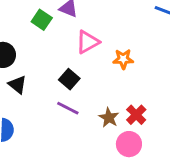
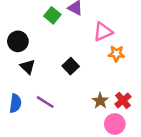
pink triangle: (88, 42) -> (103, 32), moved
purple line: (68, 108) -> (45, 102), moved

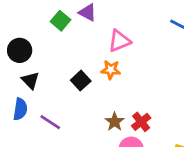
orange star: (116, 54) -> (111, 70), moved
blue semicircle: (15, 103) -> (20, 109), moved

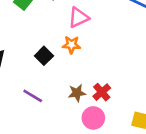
purple line: (50, 122) -> (33, 96), moved
brown star: (115, 122) -> (77, 93), turned 30

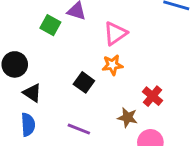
red cross: (102, 92) -> (153, 96), moved
brown star: (77, 93) -> (128, 118), turned 30

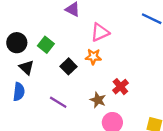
green square: (50, 25) -> (46, 45), moved

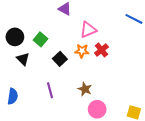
red cross: (120, 87) -> (101, 50), moved
blue semicircle: (19, 92) -> (13, 96), moved
purple line: (58, 102) -> (50, 90), turned 42

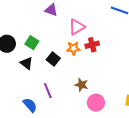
red cross: (101, 50) -> (92, 45), turned 32
black triangle: (23, 59) -> (26, 63), moved
blue semicircle: (13, 96) -> (30, 105), moved, turned -42

